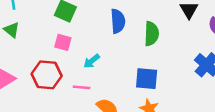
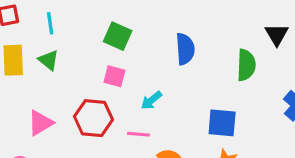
green semicircle: (152, 34) -> (246, 65), moved

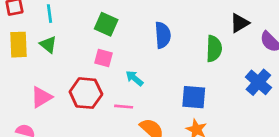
black triangle: (277, 35) -> (240, 23), turned 30
cyan arrow: (151, 100) -> (134, 78), turned 78

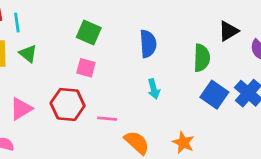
cyan line: (50, 14) -> (17, 23), moved
cyan arrow: (134, 78) -> (154, 89), moved, turned -144
blue square: (194, 97) -> (214, 95), moved, turned 30

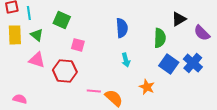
green square: (89, 32) -> (62, 20), moved
pink triangle: (21, 109) -> (37, 60), moved, turned 48
pink line: (107, 119) -> (94, 91), moved
orange star: (183, 143) -> (147, 87), moved

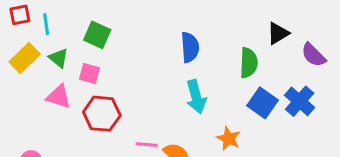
yellow rectangle: (15, 35) -> (25, 58), turned 48
pink square: (78, 45) -> (89, 74), moved
cyan arrow: (126, 60) -> (196, 97), size x1.5

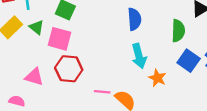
pink square: (89, 74) -> (60, 39), size x1.5
pink triangle: (59, 97) -> (34, 77), moved
orange star: (229, 138) -> (157, 78), moved

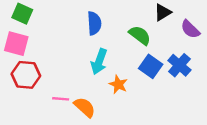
green semicircle: (178, 31) -> (140, 35), turned -55
cyan arrow: (139, 56) -> (99, 62), turned 35

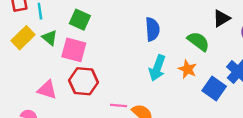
blue square: (151, 66) -> (214, 89), moved
orange star: (118, 84) -> (188, 69), moved

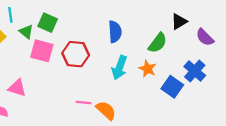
green triangle: (50, 38) -> (26, 32), moved
green semicircle: (198, 41) -> (158, 43), turned 90
red hexagon: (83, 81) -> (76, 54), moved

